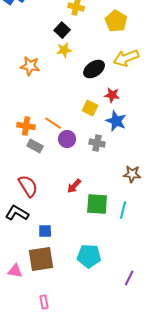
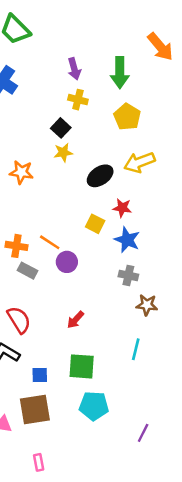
gray cross: (97, 143) -> (128, 275), moved
green square: (97, 204) -> (82, 366), moved

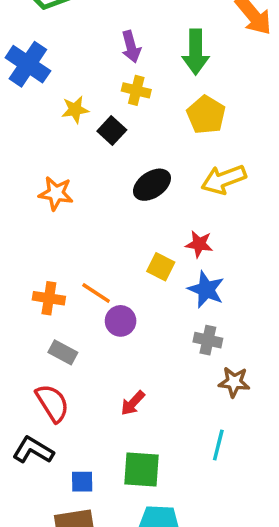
yellow star: (63, 152) -> (75, 110), moved
black ellipse: (100, 176) -> (152, 185), moved
gray rectangle: (28, 271) -> (63, 352), moved

